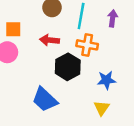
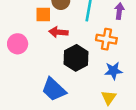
orange square: (13, 29) -> (43, 15), moved
orange cross: (87, 45) -> (106, 39), moved

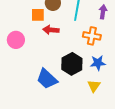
black hexagon: (76, 58) -> (72, 64), moved

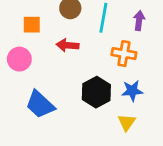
orange square: (38, 15) -> (32, 25), moved
blue trapezoid: (47, 79) -> (40, 104), moved

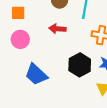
orange square: (32, 25) -> (18, 13), moved

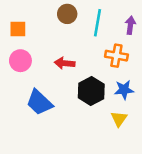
red arrow: (57, 29) -> (65, 63), moved

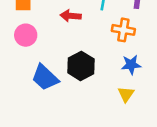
red arrow: (65, 63) -> (71, 16), moved
black hexagon: (91, 91) -> (81, 66), moved

